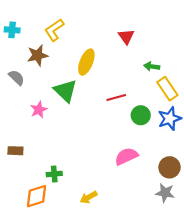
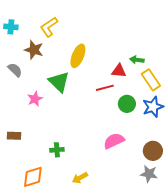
red triangle: (126, 37) -> (119, 71), moved, turned -49
brown star: (38, 55) -> (34, 50), turned 30
green cross: (54, 174) -> (57, 150), moved

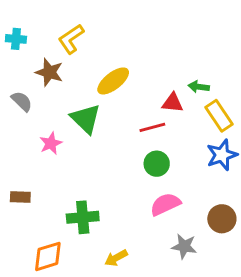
yellow ellipse: (78, 56) -> (113, 81), turned 30
green circle: (127, 104) -> (157, 164), moved
green cross: (57, 150) -> (83, 217), size x1.5
gray star: (149, 174) -> (184, 246), moved

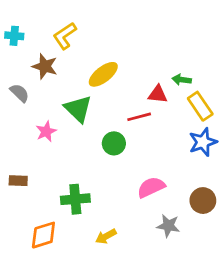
green circle: (157, 164) -> (114, 143), moved

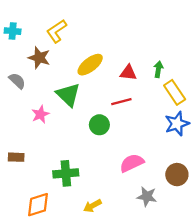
green arrow: (182, 80) -> (158, 69), turned 91
red triangle: (158, 94) -> (128, 73), moved

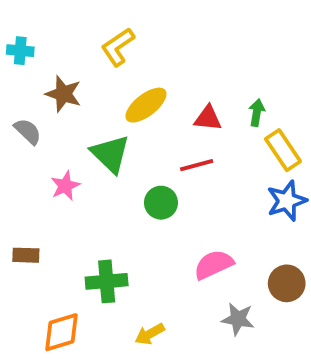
yellow L-shape: (57, 31) -> (118, 47), moved

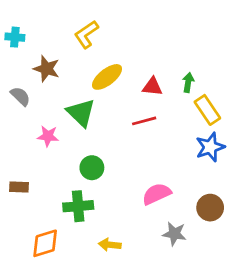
pink star: (65, 186) -> (48, 136), turned 30
green circle: (161, 203) -> (92, 168), moved
yellow arrow: (150, 334) -> (110, 245), turned 35

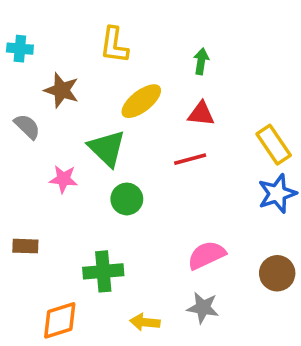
yellow L-shape: (86, 34) -> (114, 45), turned -48
green arrow: (188, 82) -> (201, 61), moved
green circle: (92, 168) -> (127, 199), moved
gray star: (174, 234) -> (203, 308), moved

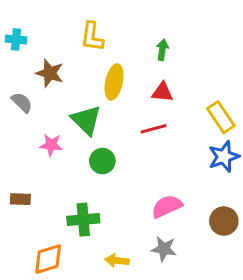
yellow ellipse: (141, 101) -> (114, 82), turned -40

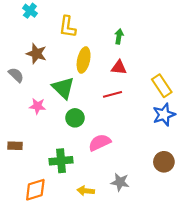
cyan cross: (16, 39) -> (30, 11), moved, turned 32
pink semicircle: (167, 206) -> (100, 143), moved

